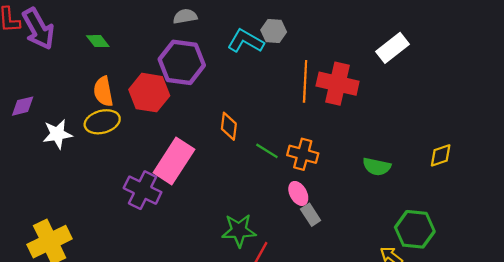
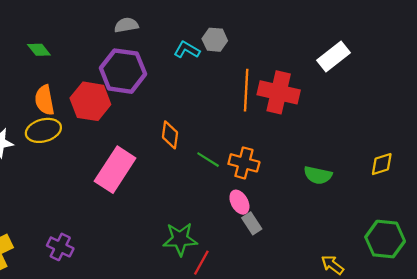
cyan L-shape: (246, 41) -> (187, 50), size x0.7
purple cross: (143, 190) -> (60, 247), moved, size x0.7
green hexagon: (415, 229) -> (385, 239), moved

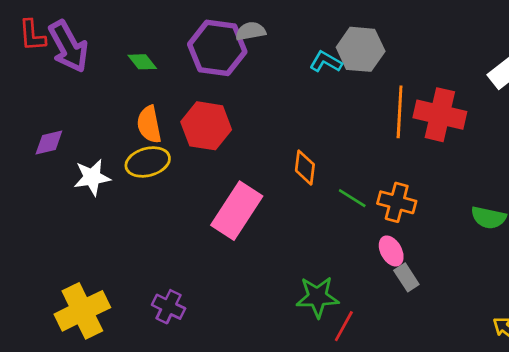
gray hexagon: (215, 40) -> (361, 49), size x1.5
purple hexagon: (123, 71) -> (217, 48), moved

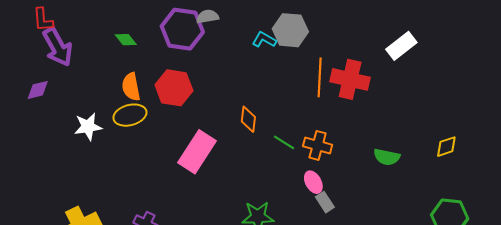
purple arrow: (68, 47) -> (58, 47), moved
purple diamond: (49, 142) -> (38, 90), moved

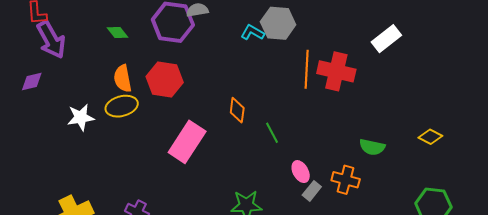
green line: (284, 142) -> (272, 133), turned 30
orange cross: (318, 145) -> (346, 180), moved
yellow diamond: (446, 147) -> (430, 137), turned 45
gray rectangle: (325, 202) -> (312, 191), turned 72

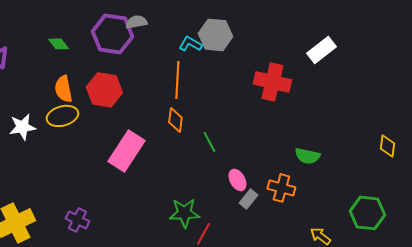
orange line: (307, 69) -> (177, 80), moved
yellow diamond: (430, 137) -> (387, 146), moved, turned 70

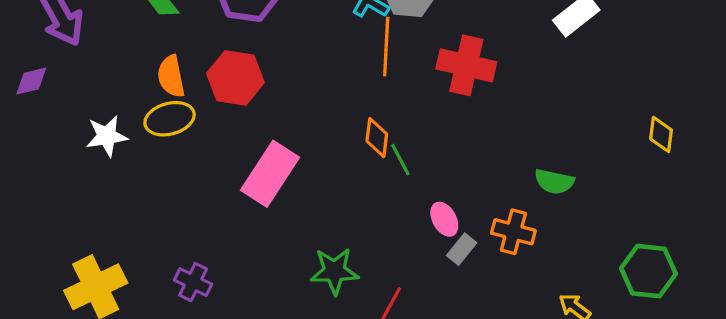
orange line: (177, 80) -> (386, 46), moved
red cross: (272, 82) -> (466, 65), moved
orange diamond: (175, 120) -> (377, 138), moved
yellow diamond: (387, 146) -> (661, 134), moved
green star: (184, 213) -> (334, 271), moved

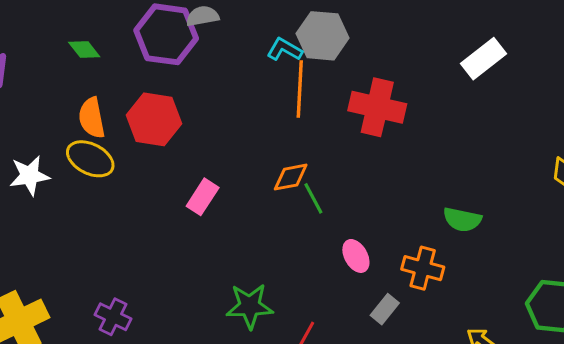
yellow ellipse: (170, 119) -> (90, 159), turned 42
orange diamond: (377, 138) -> (291, 177), turned 72
pink rectangle: (270, 174) -> (203, 197), moved, size x0.6
gray rectangle: (462, 249) -> (385, 309), moved

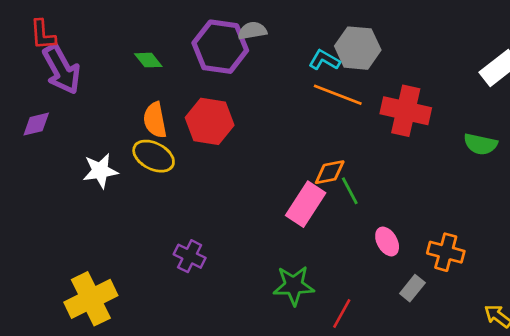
orange line: (300, 89) -> (338, 95), turned -72
pink rectangle: (203, 197) -> (306, 204), moved, size x1.4
green semicircle: (462, 220) -> (480, 144), moved
purple cross: (113, 317) -> (190, 256), moved

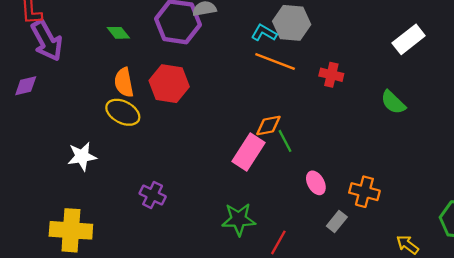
red cross: (406, 111) -> (331, 75), size x0.6
green semicircle: (480, 144) -> (393, 102), turned 32
white star: (100, 171) -> (82, 156), moved
yellow cross: (91, 299) -> (71, 230), turned 30

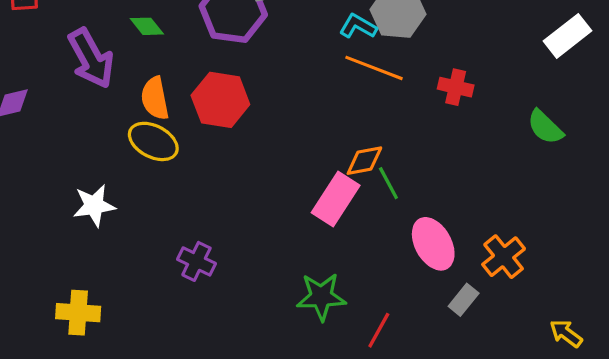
purple arrow: (47, 41) -> (91, 58), moved
pink ellipse: (316, 183) -> (433, 244), size x1.5
orange cross: (364, 192) -> (504, 257), turned 36
yellow cross: (71, 230) -> (78, 313), size x0.7

